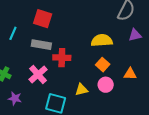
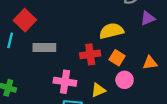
red square: (43, 19) -> (25, 20), moved, turned 36
red cross: (62, 58) -> (90, 54), moved
pink cross: (38, 75) -> (65, 82), moved, turned -30

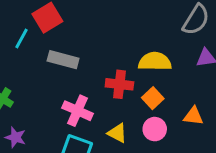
yellow triangle: (98, 90) -> (117, 133), turned 35

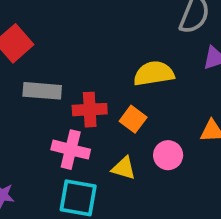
red cross: (119, 84) -> (90, 110), moved
orange square: (153, 98) -> (133, 119), moved

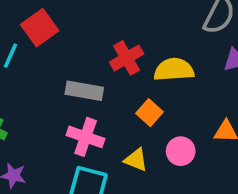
gray rectangle: (42, 91) -> (84, 91), moved
red cross: (90, 110) -> (127, 58), moved, turned -32

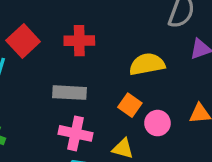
red cross: (127, 58) -> (79, 41), moved, turned 36
pink circle: (181, 151) -> (157, 123), moved

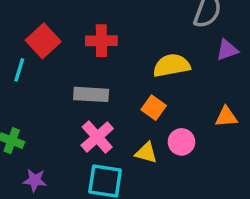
pink circle: (157, 123) -> (181, 142), moved
pink cross: (76, 133) -> (97, 137), turned 36

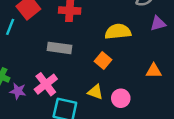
pink cross: (97, 137) -> (46, 84), moved
pink circle: (181, 142) -> (121, 98), moved
purple star: (35, 180) -> (18, 91), moved

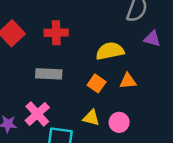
purple triangle: (158, 24) -> (152, 39), turned 35
orange triangle: (154, 71) -> (128, 81), moved

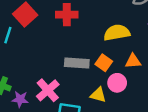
gray rectangle: (49, 74) -> (77, 63), moved
pink circle: (119, 122) -> (117, 83), moved

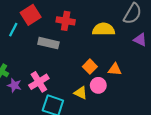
yellow semicircle: (117, 33) -> (103, 29), moved
gray rectangle: (77, 63) -> (48, 43), moved

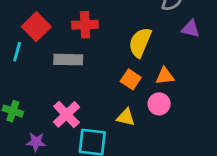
yellow semicircle: (103, 29) -> (140, 42), moved, turned -55
purple star: (14, 85) -> (36, 142), moved
pink circle: (98, 85) -> (159, 104), moved

